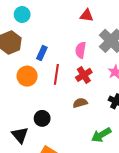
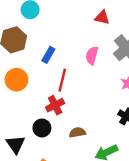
red cross: (84, 75) -> (55, 105), moved
orange circle: (27, 76) -> (16, 80), moved
brown semicircle: (80, 103) -> (77, 132), moved

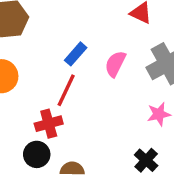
blue rectangle: (48, 55) -> (76, 54), moved
black circle: (42, 128) -> (37, 154), moved

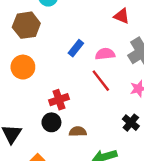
pink semicircle: (115, 64) -> (105, 54), turned 60
red line: (66, 90) -> (101, 81), moved, turned -60

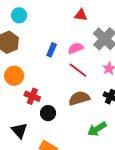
red cross: (59, 100) -> (32, 96), moved, turned -35
brown semicircle: (78, 132) -> (79, 98), moved, size x1.5

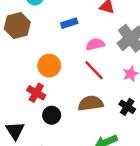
blue rectangle: (52, 50) -> (69, 23), moved, turned 40
orange circle: (14, 76) -> (49, 66), moved

